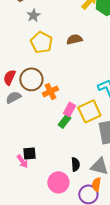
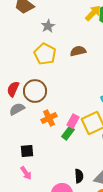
gray star: (33, 15) -> (48, 26), moved
orange cross: (50, 91) -> (49, 118), moved
black square: (29, 153) -> (27, 151), moved

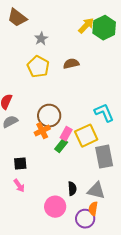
brown circle: (35, 91) -> (49, 116), moved

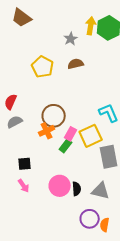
yellow arrow: (86, 26) -> (91, 26), turned -36
gray star: (41, 39) -> (71, 39), moved
pink circle: (55, 207) -> (60, 186), moved
orange semicircle: (93, 209) -> (105, 225), moved

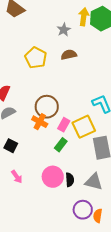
orange cross: (47, 131) -> (40, 122), turned -35
green rectangle: (66, 146) -> (61, 145), moved
black square: (25, 164) -> (11, 146), moved, turned 32

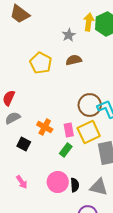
brown circle: (47, 107) -> (90, 105), moved
pink rectangle: (64, 125) -> (69, 130), turned -40
black square: (11, 146) -> (24, 144), moved

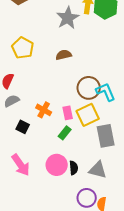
gray star: (69, 35) -> (68, 18), size x1.6
brown semicircle: (74, 60) -> (64, 55), moved
yellow pentagon: (41, 63) -> (23, 48), moved
pink arrow: (22, 182) -> (21, 165), size x1.6

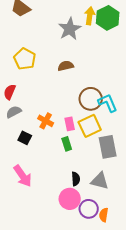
green rectangle: (65, 133) -> (67, 144), turned -56
pink circle: (57, 165) -> (70, 199), moved

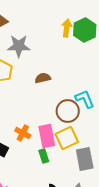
gray star: (70, 29) -> (19, 46), moved, turned 30
cyan L-shape: (108, 103) -> (85, 99), moved
pink rectangle: (70, 124) -> (47, 136), size x1.6

